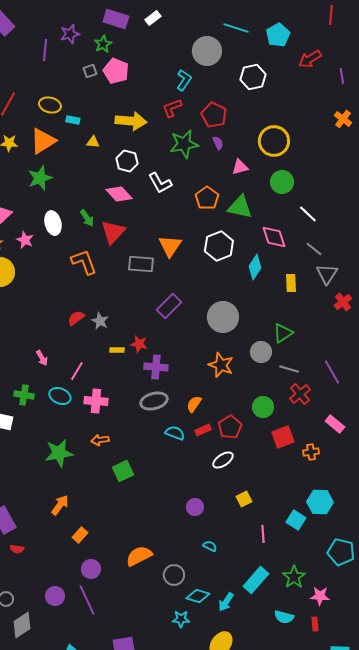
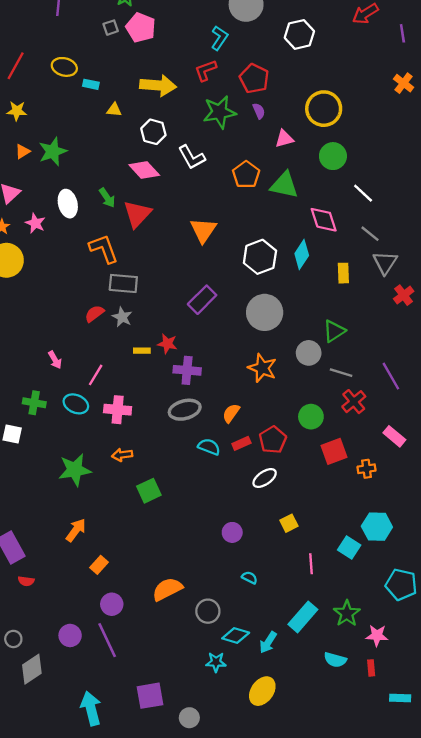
orange triangle: (43, 141) -> (23, 151), moved, size x0.5
white hexagon: (219, 246) -> (260, 257), moved
gray rectangle: (141, 264) -> (123, 283), moved

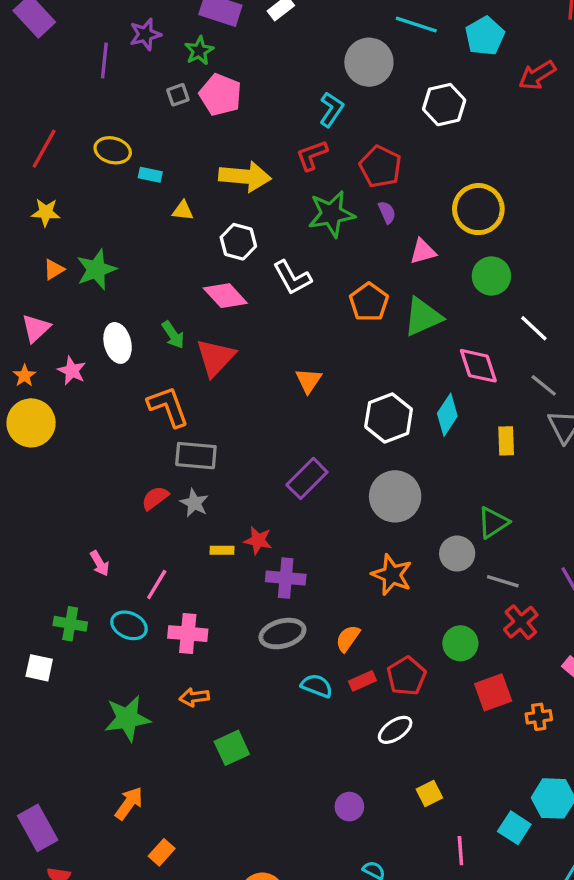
green triangle: (284, 185) -> (423, 317), turned -36
orange triangle: (203, 230) -> (309, 380), size x0.7

